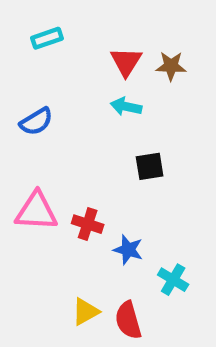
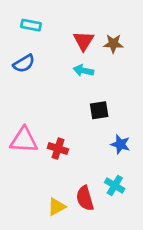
cyan rectangle: (47, 38) -> (31, 25), turned 30
blue semicircle: (36, 122) -> (24, 63), moved
blue star: (128, 250) -> (120, 144), moved
red semicircle: (128, 320) -> (85, 198), moved

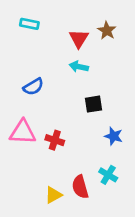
brown star: (113, 44) -> (107, 31), moved, turned 30
blue semicircle: (24, 63) -> (33, 87), moved

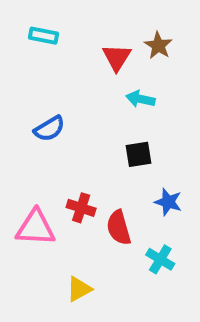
cyan arrow: (79, 67) -> (140, 99), moved
pink triangle: (23, 132) -> (36, 228), moved
red semicircle: (80, 187) -> (119, 228), moved

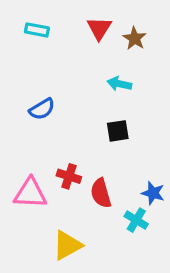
red triangle: (117, 57) -> (99, 28), moved
blue star: (168, 202) -> (153, 193), moved
yellow triangle: (79, 289) -> (67, 245), size x1.4

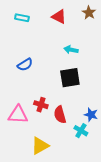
red triangle: (99, 28) -> (59, 17), turned -35
brown star: (135, 38) -> (89, 13), moved
black square: (118, 131) -> (70, 78), size x1.5

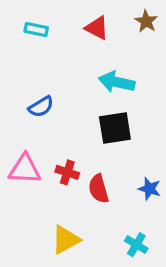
cyan arrow: (71, 50) -> (117, 82), size x1.5
pink triangle: (18, 115) -> (25, 169), moved
cyan cross: (81, 131) -> (136, 245), moved

